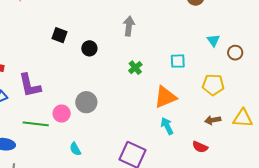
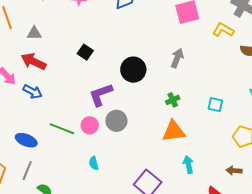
black square: (59, 35) -> (85, 52), moved
black circle: (89, 48) -> (133, 70), size x1.6
purple L-shape: (30, 85) -> (101, 95), moved, turned 68
orange triangle: (165, 97) -> (174, 131), moved

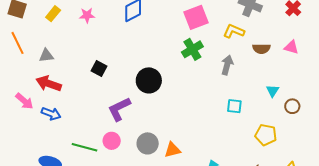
gray arrow: (177, 58) -> (227, 65), moved
green cross: (173, 100) -> (192, 49), moved, size x1.5
gray circle: (116, 121) -> (148, 143), moved
orange triangle: (174, 131) -> (172, 150), moved, size x0.7

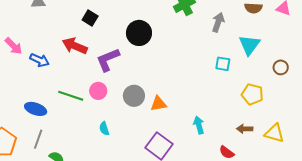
red arrow: (49, 84) -> (75, 46), moved
cyan triangle: (273, 91) -> (249, 45), moved, size x1.6

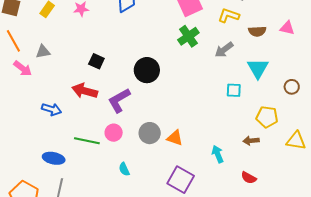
gray arrow: (218, 22) -> (224, 50), turned -138
pink arrow: (14, 46) -> (23, 69), moved
orange triangle: (158, 104) -> (175, 138), turned 36
brown arrow: (245, 129) -> (251, 141), moved
yellow triangle: (274, 133) -> (296, 141), moved

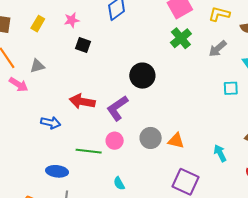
black square: (96, 61) -> (83, 45), moved
cyan semicircle: (124, 169) -> (119, 183), moved

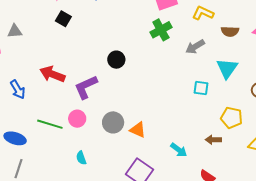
black circle: (142, 76) -> (116, 60), size x0.7
blue arrow: (51, 123) -> (18, 89), turned 36
cyan arrow: (220, 153) -> (179, 150), turned 144
cyan semicircle: (119, 183) -> (81, 158), moved

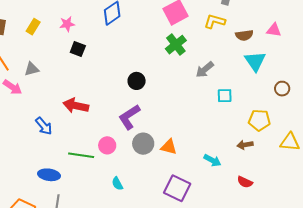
gray arrow: (195, 47) -> (205, 70), moved
cyan triangle: (227, 68) -> (255, 61), moved
purple L-shape: (86, 87) -> (129, 117), moved

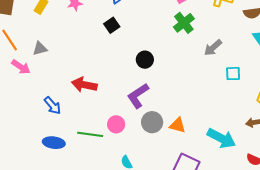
black square: (78, 49) -> (112, 25), moved, turned 35
cyan arrow: (212, 160) -> (221, 138), size x1.6
blue ellipse: (49, 175) -> (54, 143), moved

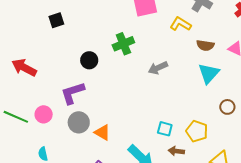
green cross: (184, 23) -> (123, 44), moved
black square: (112, 25) -> (56, 20), moved
cyan square: (233, 74) -> (165, 129), moved

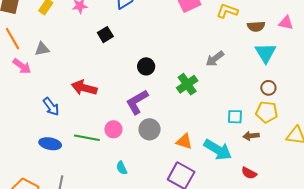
green cross: (123, 44) -> (187, 84), moved
brown circle: (227, 107) -> (268, 88), moved
orange triangle: (102, 132) -> (184, 141), moved

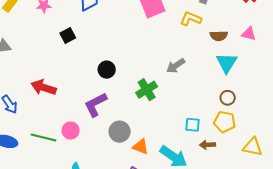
gray circle: (150, 129) -> (120, 132), moved

